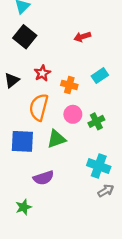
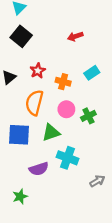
cyan cross: (99, 166) -> (67, 158), moved

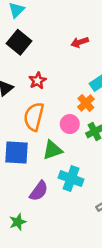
orange cross: (63, 82) -> (86, 103), moved, turned 32
purple semicircle: (39, 169) -> (39, 191), turned -36

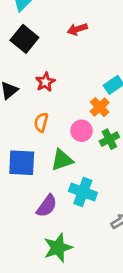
red arrow: (80, 42) -> (77, 29), moved
orange semicircle: (34, 117) -> (41, 122), size x0.6
green star: (18, 222) -> (58, 248), moved, size x1.5

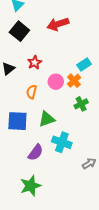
red arrow: (77, 29) -> (58, 24), size x1.5
pink circle: (82, 131) -> (56, 82), moved
green star: (58, 248) -> (31, 186), moved

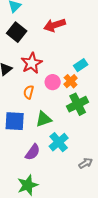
red star: (35, 63) -> (32, 63), size x1.5
green cross: (81, 104) -> (78, 104), size x1.5
cyan cross: (62, 142) -> (59, 142), turned 30

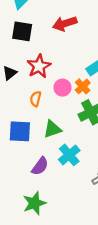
black square: (17, 32) -> (22, 31), turned -30

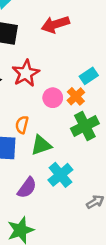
orange semicircle: (36, 99) -> (22, 125), moved

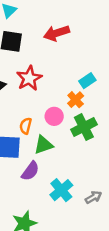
pink circle: (53, 98) -> (54, 116), moved
cyan cross: (60, 175) -> (61, 190), moved
purple semicircle: (27, 188) -> (30, 171), moved

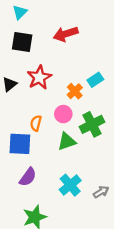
orange cross: (76, 100) -> (75, 91), moved
green triangle: (43, 145) -> (67, 142), moved
purple semicircle: (30, 171) -> (28, 177), moved

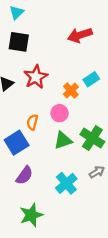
red arrow: (66, 34) -> (80, 35), moved
green cross: (92, 124) -> (92, 138), moved, turned -30
blue square: (20, 144) -> (17, 143), turned -35
gray arrow: (101, 192) -> (97, 172), moved

